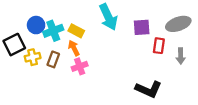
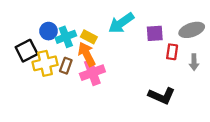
cyan arrow: (108, 17) -> (121, 23), turned 80
orange arrow: (74, 48) -> (87, 54), size x1.5
yellow cross: (33, 57) -> (45, 63), size x1.5
pink cross: (80, 66) -> (92, 73), size x1.5

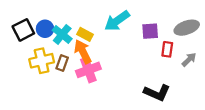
cyan cross: (66, 37) -> (62, 34), turned -30
black square: (27, 51) -> (23, 30), moved
gray arrow: (194, 62) -> (189, 60), turned -133

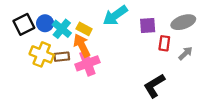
yellow cross: (42, 61) -> (42, 54), turned 35
brown rectangle: (62, 63) -> (62, 57), turned 64
black L-shape: (157, 93) -> (154, 86), turned 125

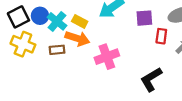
orange arrow: (82, 46) -> (77, 38), turned 135
yellow cross: (42, 54) -> (23, 44), moved
pink cross: (87, 63) -> (107, 57), moved

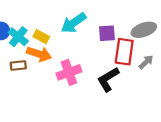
red rectangle: (161, 36) -> (124, 52), size x1.6
black L-shape: (151, 79) -> (108, 79), moved

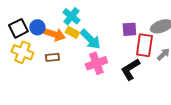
cyan arrow: (74, 23) -> (90, 39), moved, turned -100
cyan cross: (18, 37) -> (71, 16), moved
orange arrow: (39, 54) -> (54, 34), moved

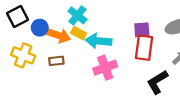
black square: (18, 28) -> (18, 17), moved
cyan arrow: (90, 39) -> (99, 41), turned 140
red rectangle: (144, 45) -> (144, 48), moved
black L-shape: (130, 69) -> (157, 82), moved

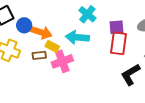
cyan cross: (77, 15) -> (87, 14), moved
yellow rectangle: (79, 33) -> (52, 46), moved
pink cross: (105, 68) -> (62, 61), moved

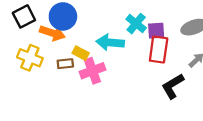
cyan cross: (87, 14) -> (136, 24), moved
blue circle: (24, 25) -> (63, 16), moved, size x1.5
orange arrow: (41, 32) -> (52, 33), moved

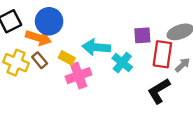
cyan cross: (136, 24) -> (122, 63), moved
red rectangle: (159, 50) -> (162, 54), moved
brown rectangle: (65, 64) -> (40, 60), moved, turned 56

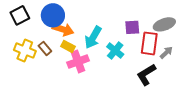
orange arrow: (38, 38) -> (63, 29), moved
cyan arrow: (96, 47) -> (93, 37), turned -65

